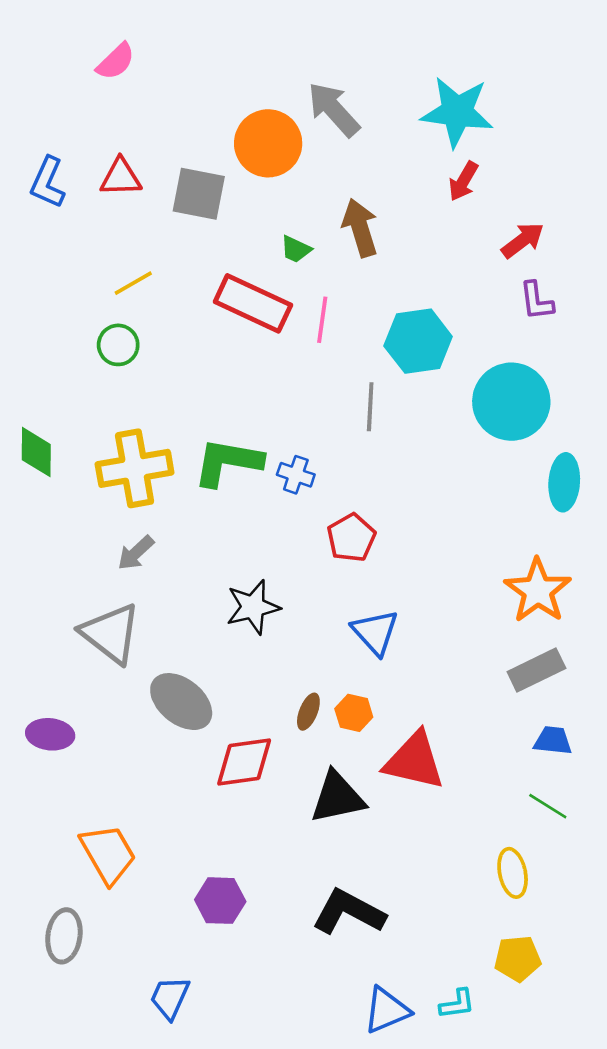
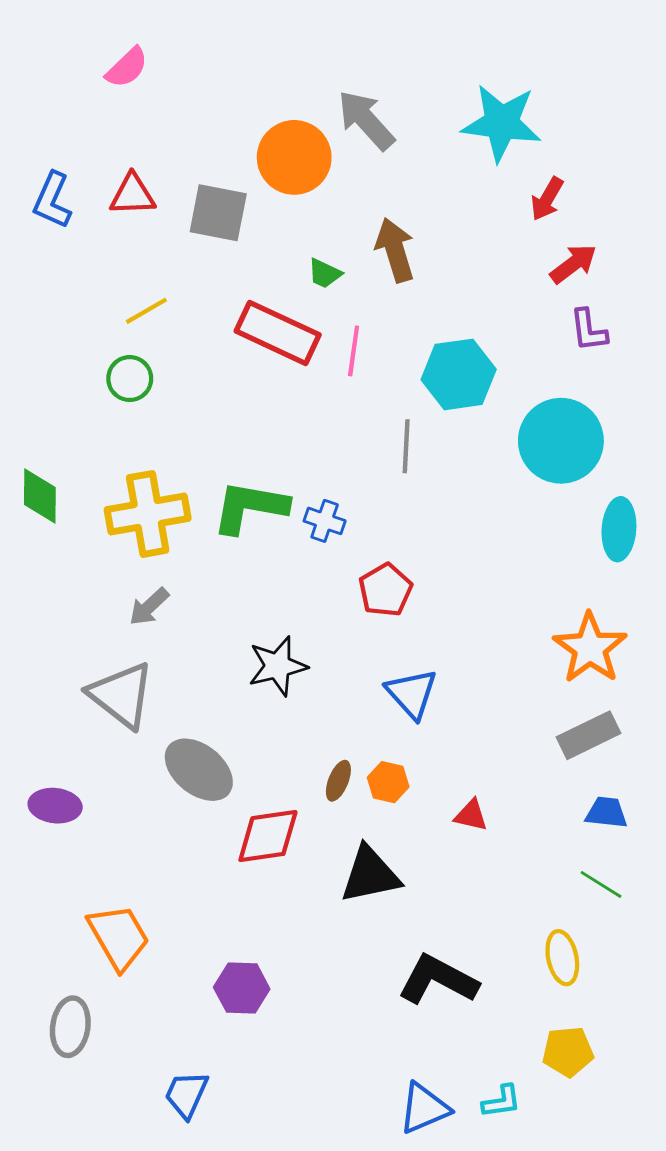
red arrow: (463, 181) -> (547, 199), moved
red triangle: (414, 761) -> (471, 815), moved, size x0.5
black L-shape: (349, 912) -> (438, 980), moved

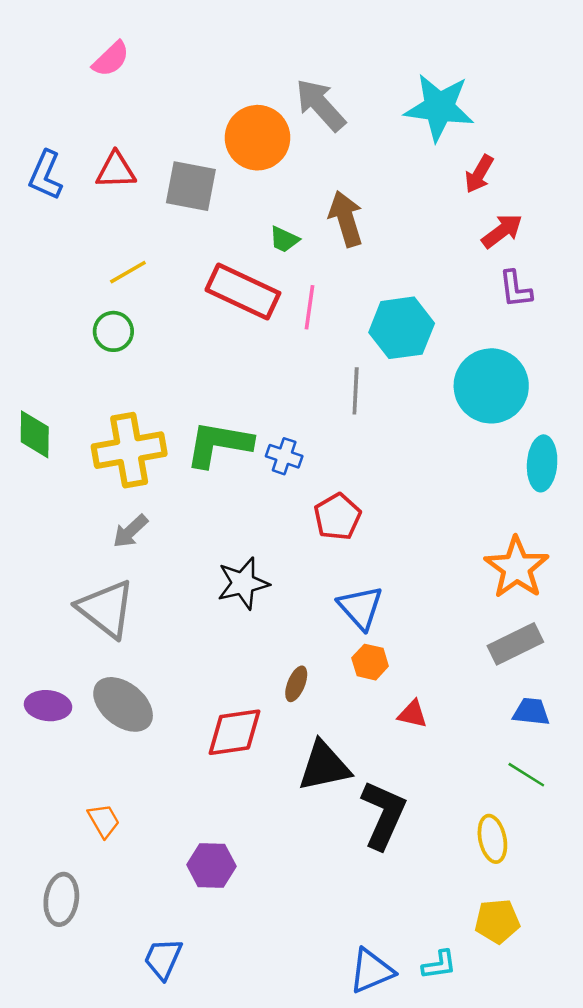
gray ellipse: (199, 770) -> (123, 704), moved
orange hexagon: (388, 782) -> (370, 662), moved
orange trapezoid: (119, 937) -> (104, 821), size x0.6
black L-shape: (438, 980) -> (383, 815), moved, turned 86

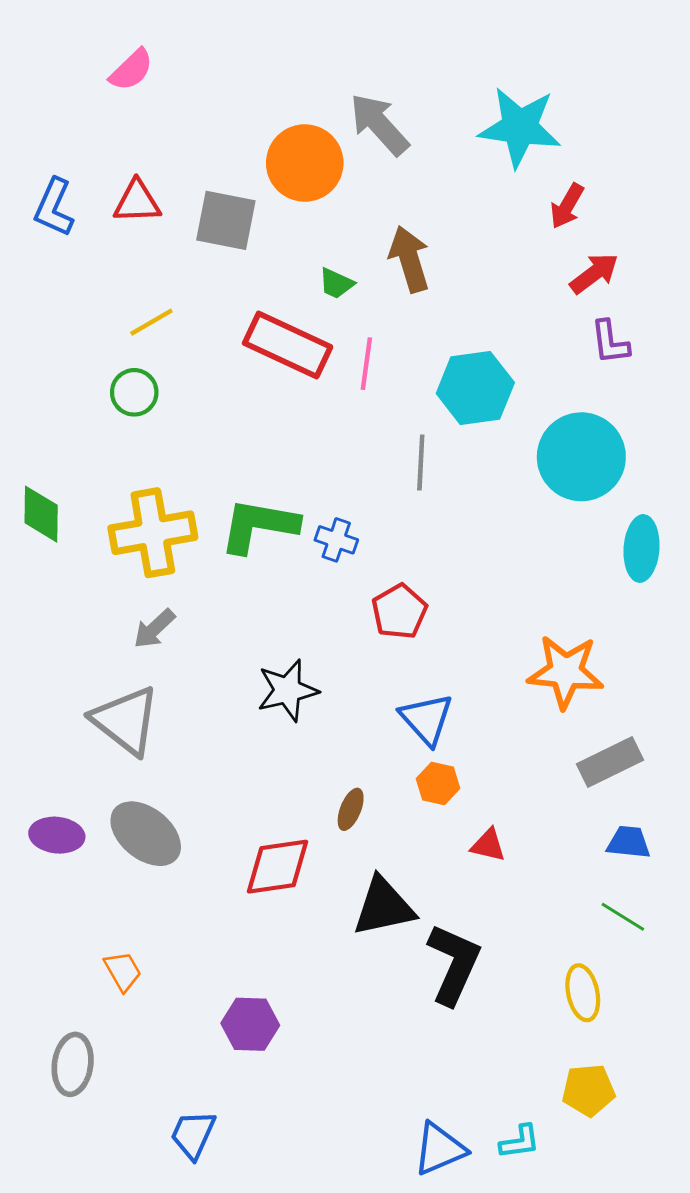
orange star: (517, 568) -> (566, 672), moved, turned -30

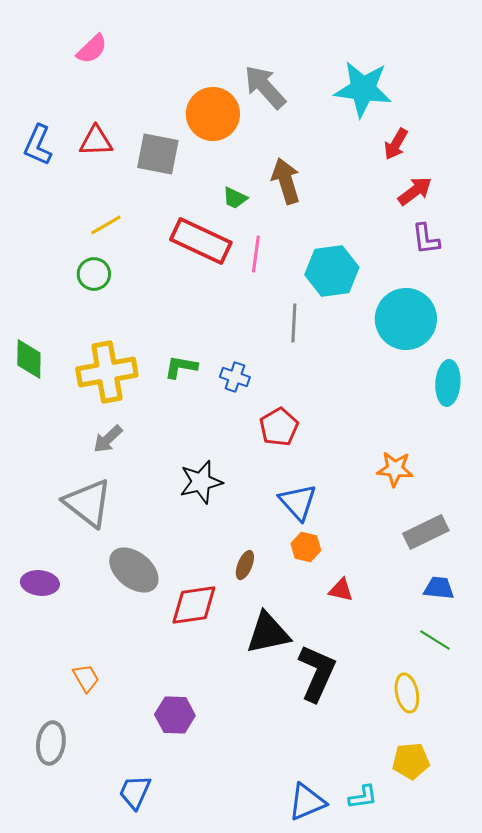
green L-shape: (259, 526) -> (181, 367), size x0.6
orange star: (566, 672) -> (395, 469), size x0.7
gray ellipse: (146, 834) -> (134, 570), moved

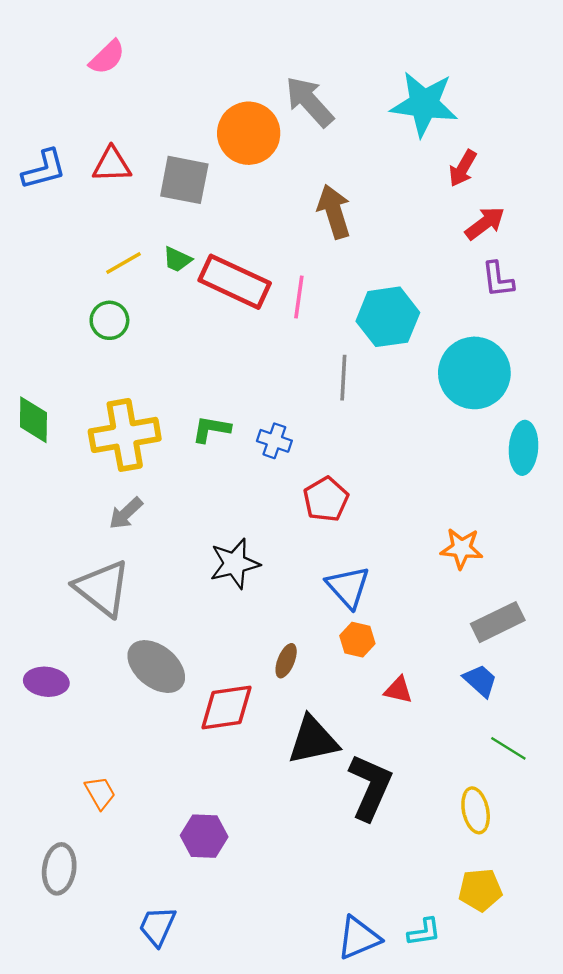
blue L-shape: (38, 145) -> (44, 169), turned -129
green trapezoid: (235, 198) -> (177, 260), moved
blue trapezoid: (439, 588) -> (480, 681), moved, turned 36

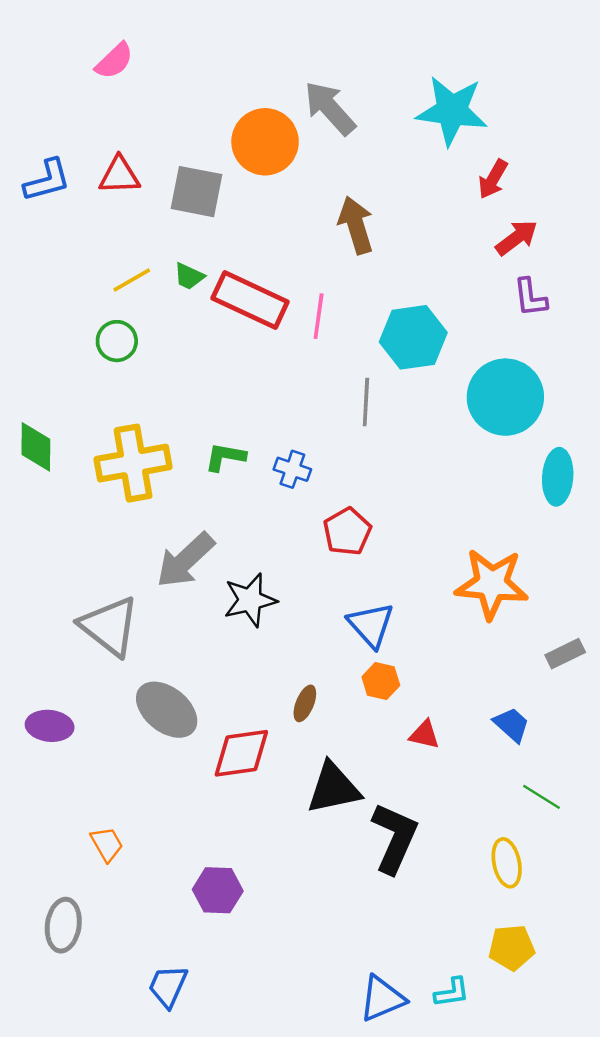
gray arrow: (126, 513) -> (185, 560), moved, size x1.6
orange star: (462, 548) -> (492, 584), size x1.6
gray rectangle: (498, 622) -> (565, 654), moved, size x0.7

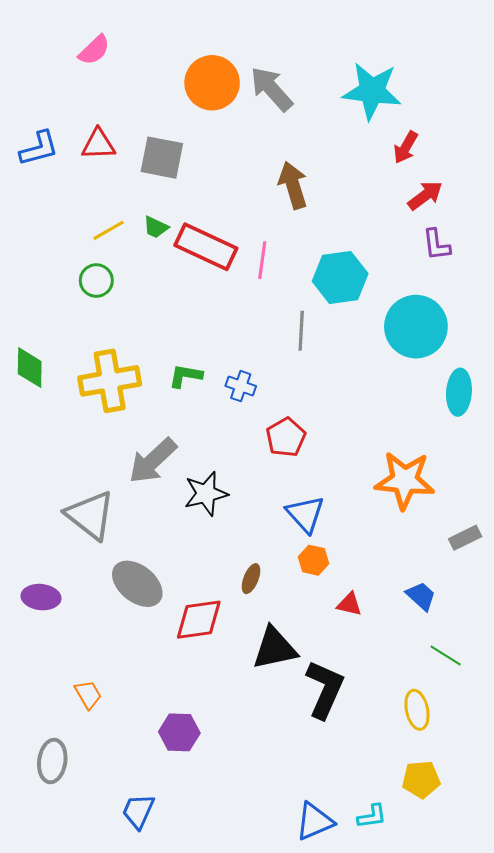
orange circle: (265, 142) -> (212, 83), moved

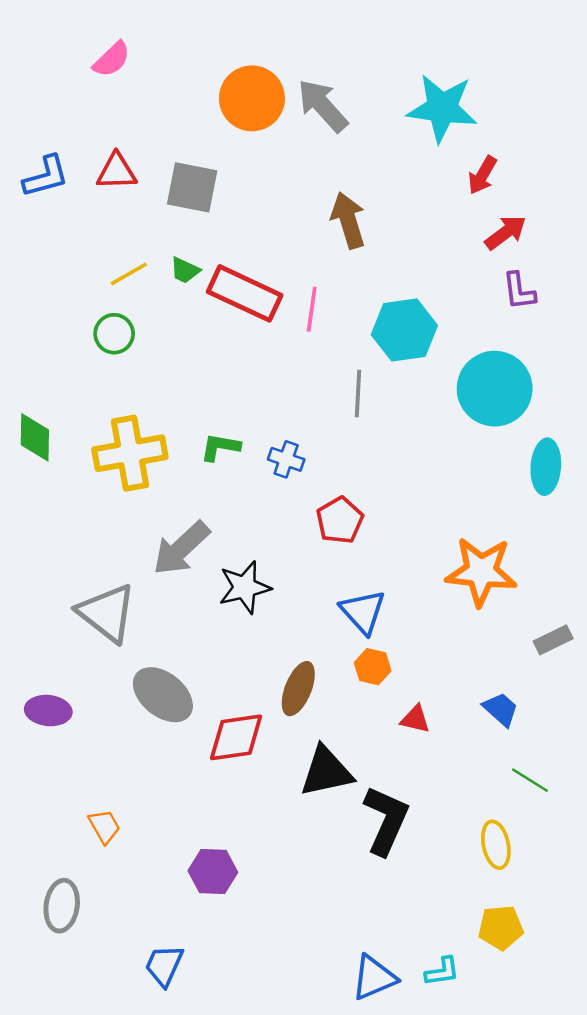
brown ellipse: (251, 579) -> (298, 689), size x1.5

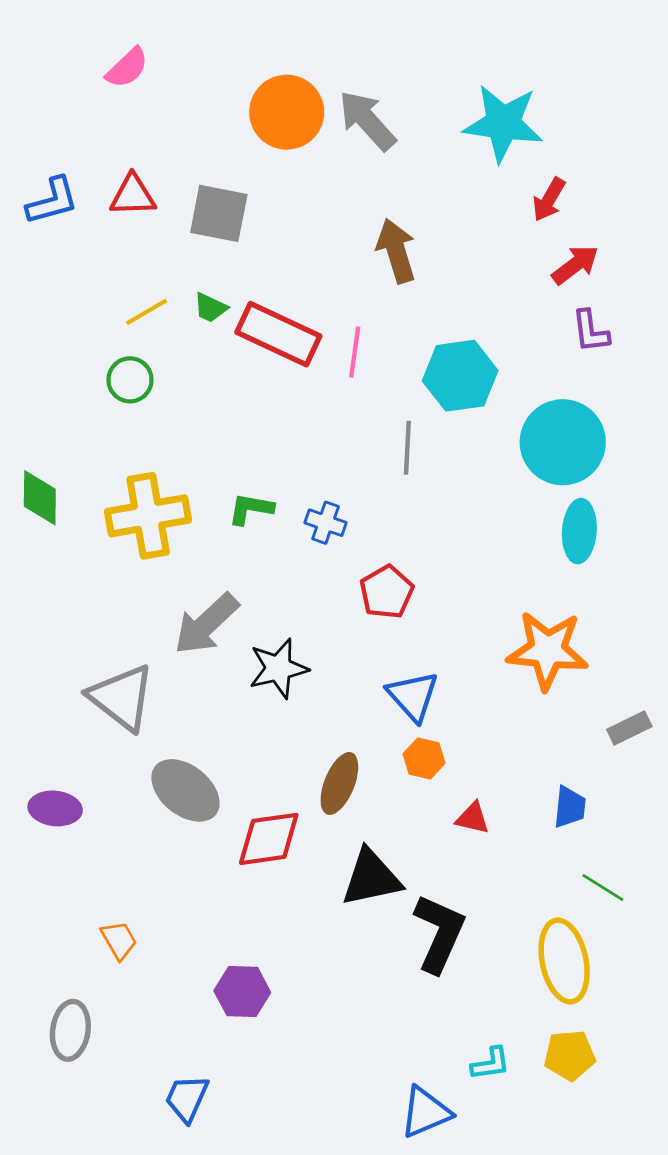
cyan ellipse: (546, 467) -> (579, 531), moved
blue trapezoid: (501, 709) -> (570, 807), turned 54
yellow ellipse: (496, 845) -> (564, 961), size x1.5
cyan L-shape: (442, 972) -> (491, 1064), moved

